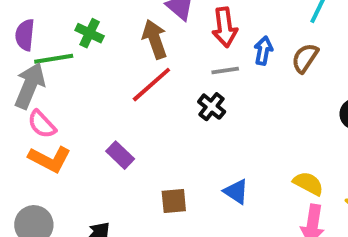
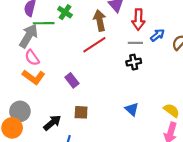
blue arrow: (263, 51) -> (157, 35), turned 32
black cross: (212, 107) -> (134, 62), moved, turned 32
brown square: (174, 201) -> (81, 112), moved

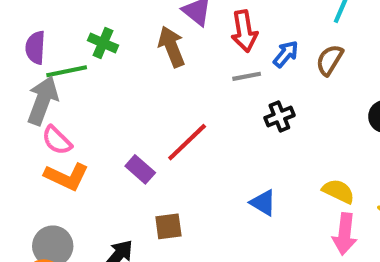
red line: (94, 45) -> (187, 142), moved
black cross: (134, 62) -> (279, 116), moved

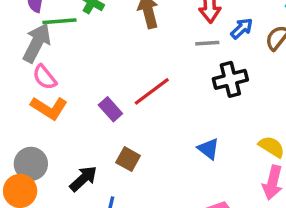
black cross: (279, 116) -> (230, 79), size x1.4
brown square: (168, 226) -> (128, 159), turned 30

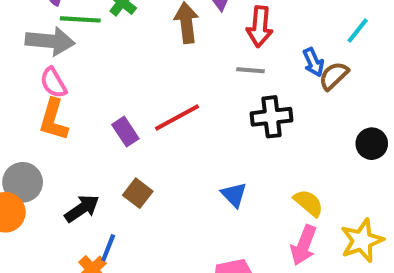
blue arrow: (242, 28) -> (313, 62), moved, turned 100
gray arrow: (37, 43) -> (50, 41), turned 60
orange L-shape: (49, 108) -> (53, 120), turned 66

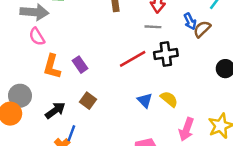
red line: (177, 118) -> (133, 59), moved
orange L-shape: (53, 120) -> (52, 67), moved
yellow semicircle: (309, 203) -> (169, 99), moved

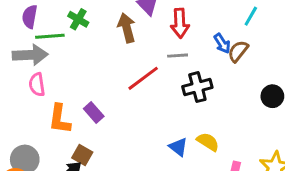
pink semicircle: (37, 37) -> (37, 85), turned 30
red line: (133, 59) -> (143, 78), moved
brown square: (88, 101) -> (82, 155), moved

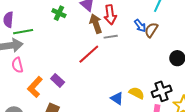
green cross: (78, 19) -> (59, 13), moved
brown arrow: (127, 28) -> (96, 24), moved
black cross: (197, 87) -> (162, 91), moved
orange L-shape: (60, 119) -> (35, 87), turned 40

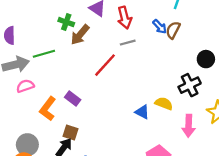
brown arrow: (96, 24) -> (80, 35), moved, turned -114
green line: (23, 32) -> (44, 54), moved
pink semicircle: (17, 65) -> (25, 86), turned 91
black cross: (162, 91) -> (190, 85), moved

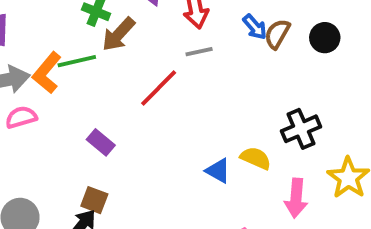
green line: (44, 54) -> (77, 61), moved
black circle: (206, 59) -> (325, 38), moved
orange L-shape: (48, 109) -> (47, 73), moved

